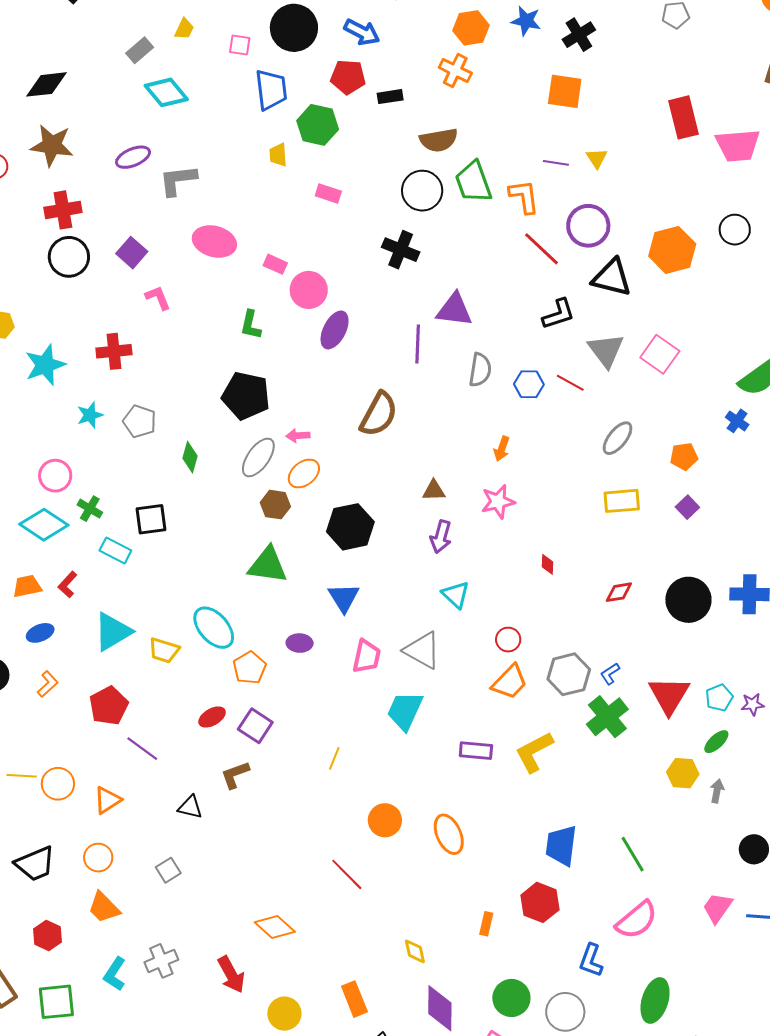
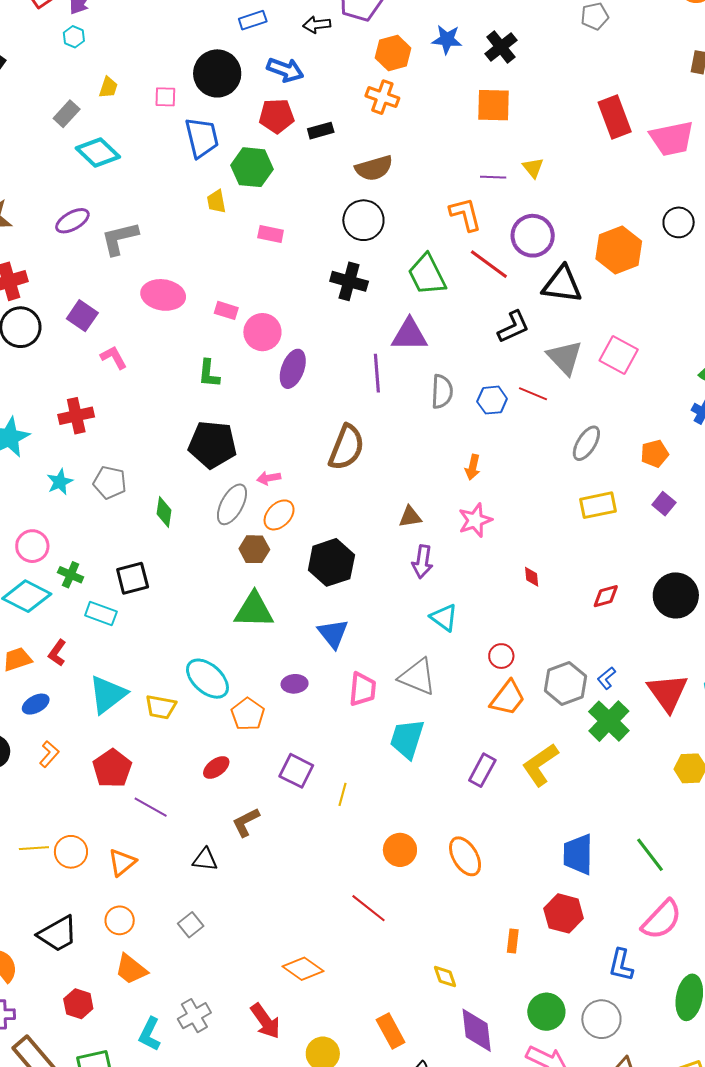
green trapezoid: (473, 182) -> (427, 275), moved
purple square: (255, 726) -> (296, 771), moved
purple rectangle: (476, 751) -> (482, 770), turned -60

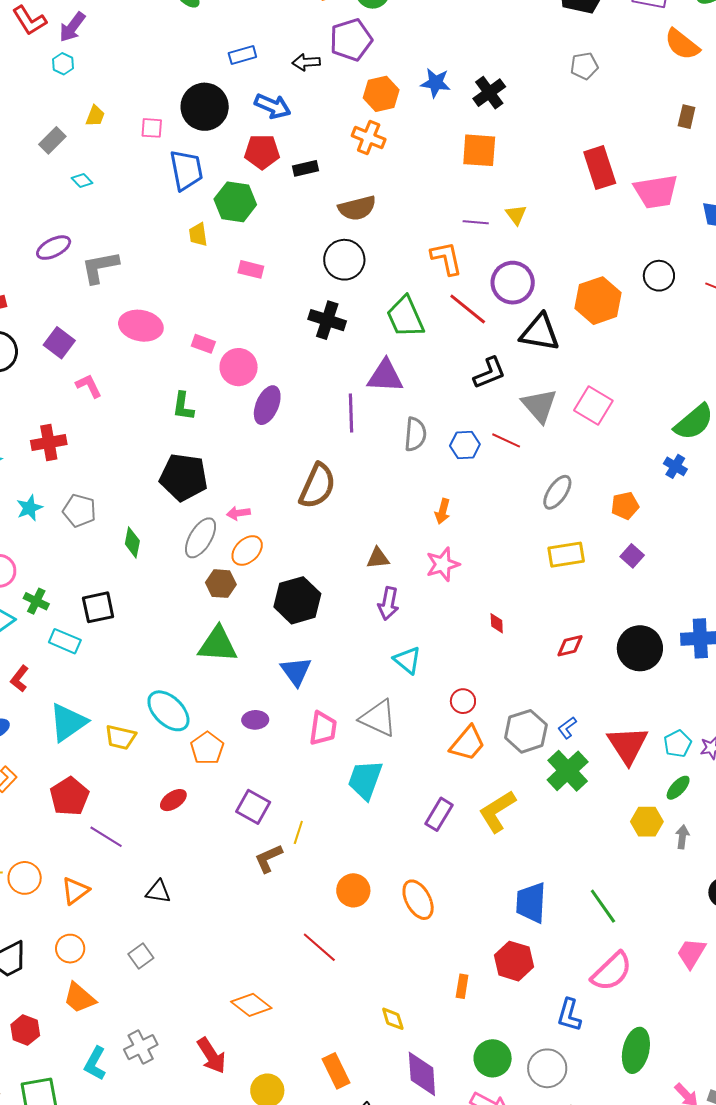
cyan diamond: (98, 153) -> (82, 180), size x0.5
brown L-shape: (246, 822) -> (268, 858), moved

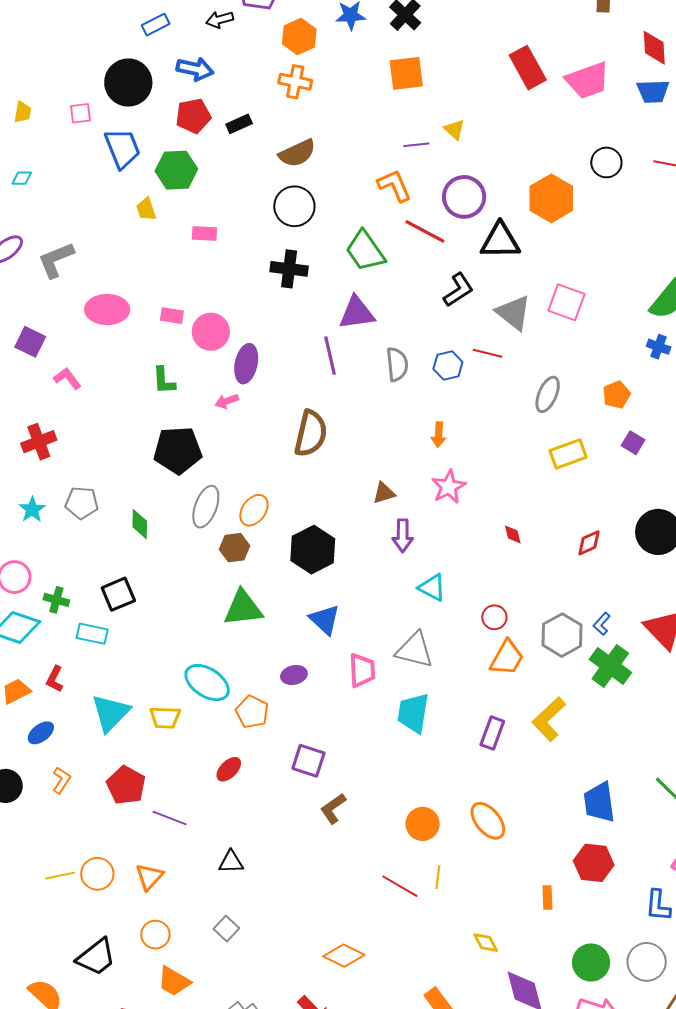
cyan diamond: (82, 180) -> (22, 178), turned -35
pink arrow: (238, 513) -> (227, 401), moved
yellow line: (298, 832) -> (438, 877), moved

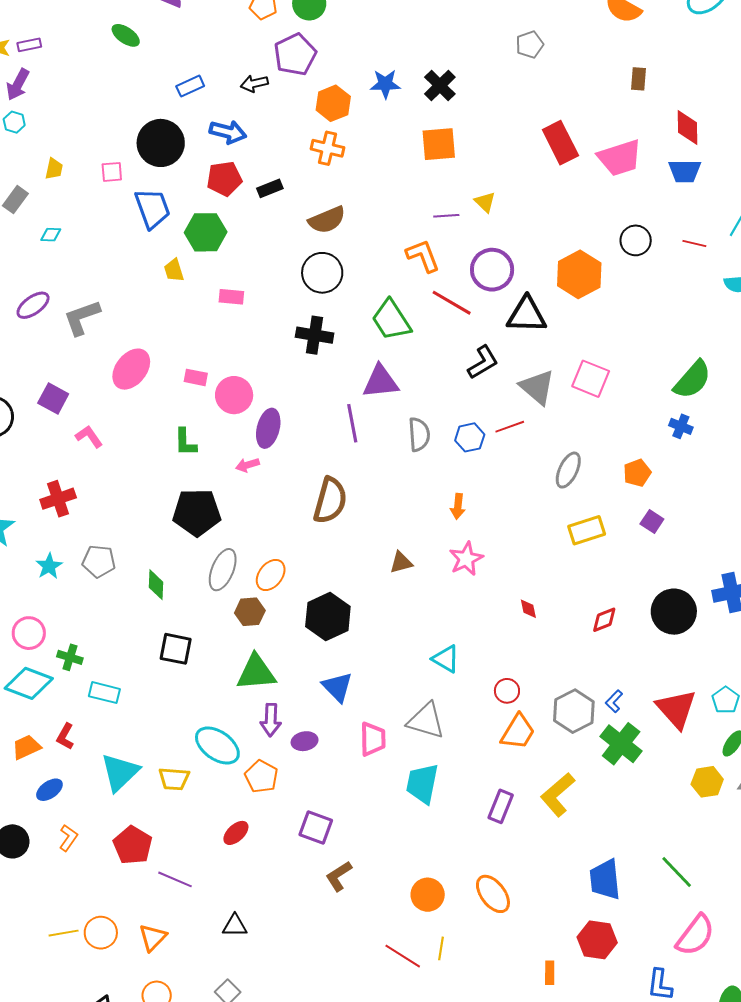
pink ellipse: (107, 310) -> (131, 369), turned -54
red line: (487, 353) -> (510, 427), turned -36
purple arrow: (403, 536) -> (271, 720), moved
black square: (118, 594) -> (176, 649), moved, turned 32

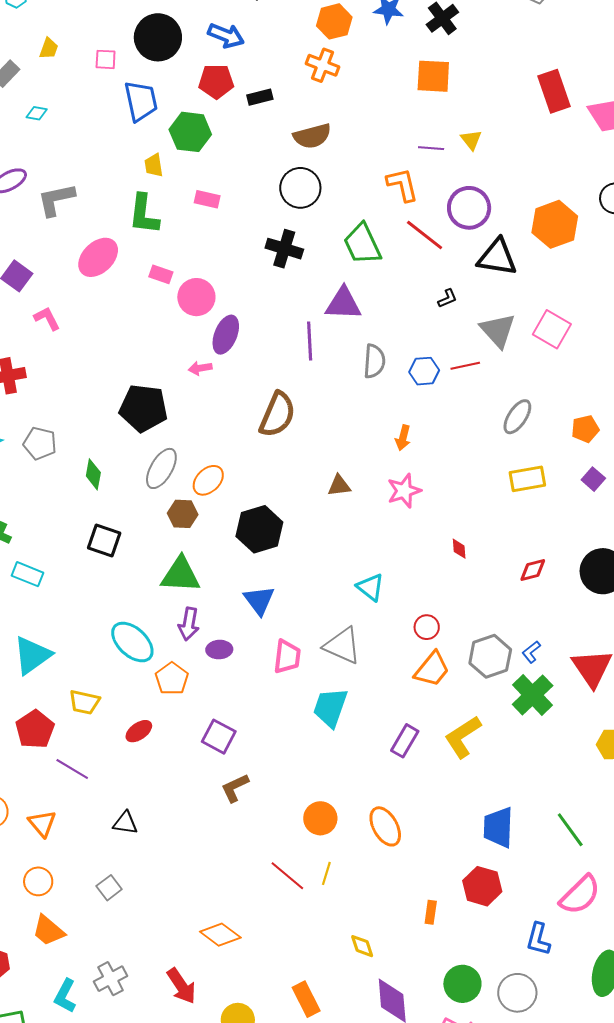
black L-shape: (483, 362) -> (447, 298), size x0.6
green L-shape: (185, 442) -> (144, 214), moved, size x1.4
yellow trapezoid: (174, 779) -> (84, 702), moved
orange triangle: (153, 938) -> (42, 823), turned -32

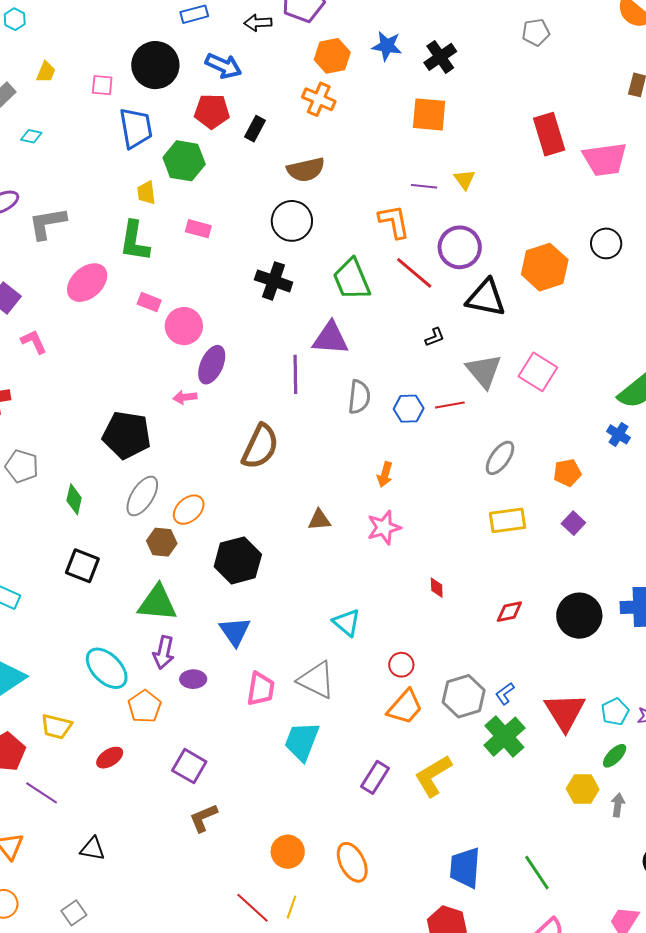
black rectangle: (260, 97) -> (255, 129), turned -50

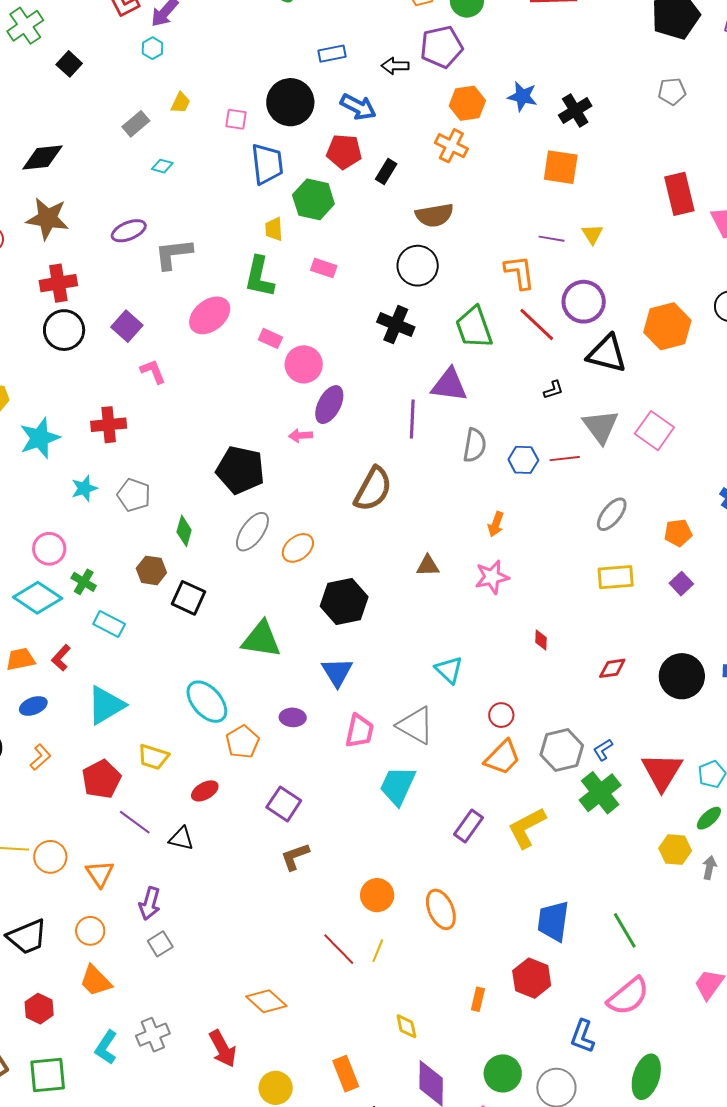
brown hexagon: (162, 542) -> (151, 570), moved
purple arrow: (164, 652) -> (150, 903), moved
black triangle: (93, 849) -> (181, 839), moved

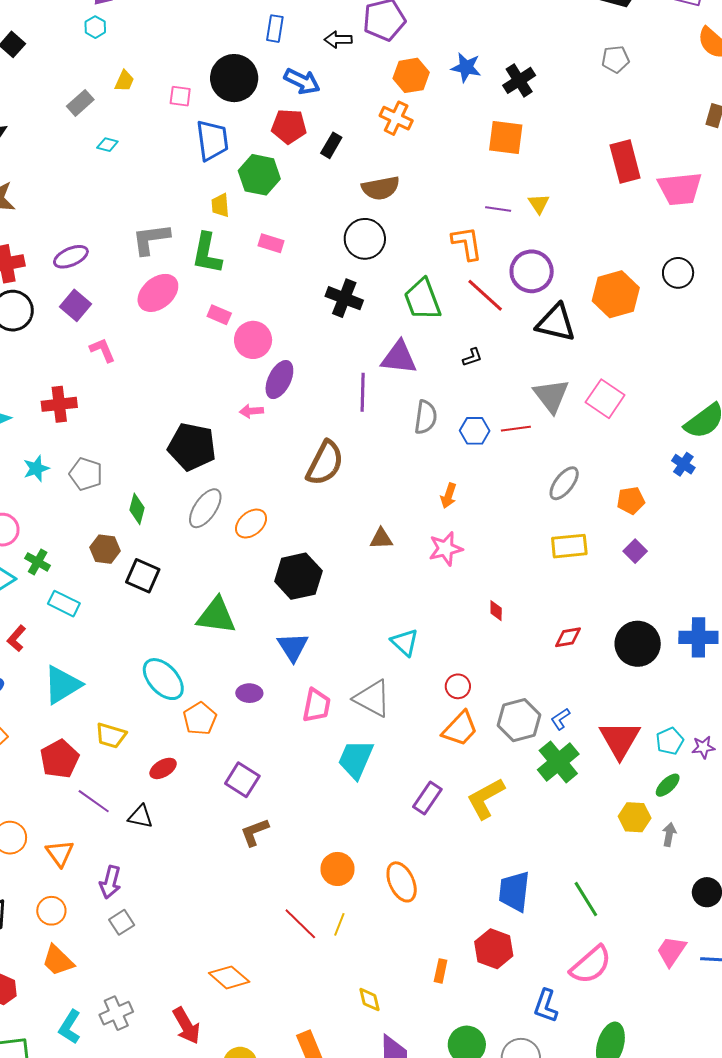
blue rectangle: (332, 54) -> (275, 29), turned -68
purple ellipse: (129, 231) -> (71, 257), moved
gray L-shape: (173, 254) -> (151, 239), moved
black L-shape: (553, 390) -> (472, 357), moved

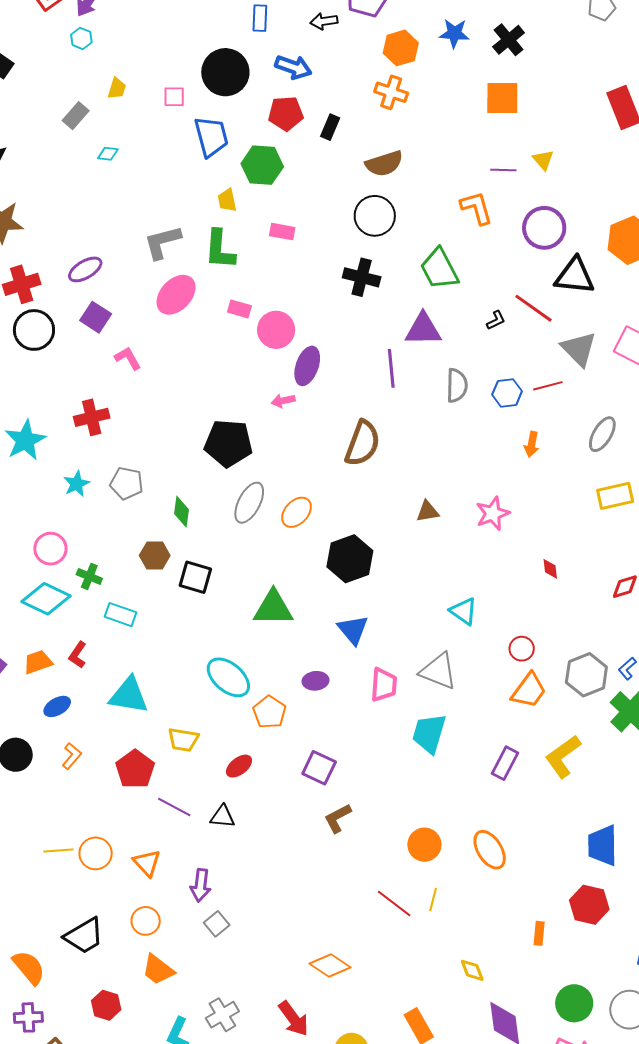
red line: (485, 295) -> (534, 308), moved
orange arrow: (448, 496) -> (532, 444), moved
cyan triangle: (62, 685) -> (129, 695), turned 48

